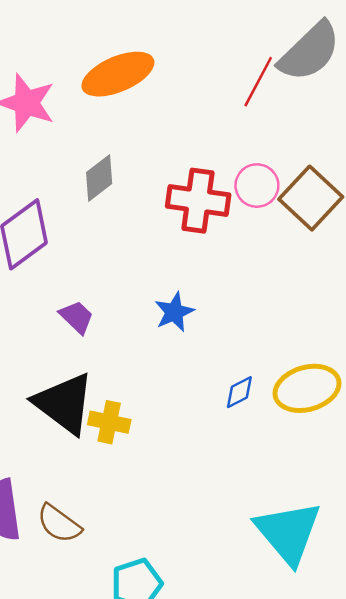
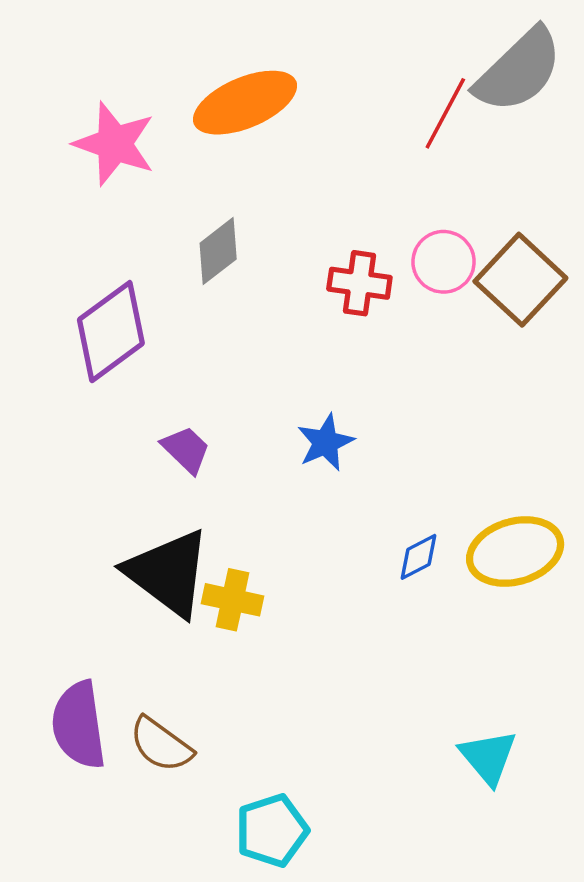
red cross: (198, 201) -> (359, 283), size x0.7
cyan triangle: (288, 532) -> (488, 757), size x0.6

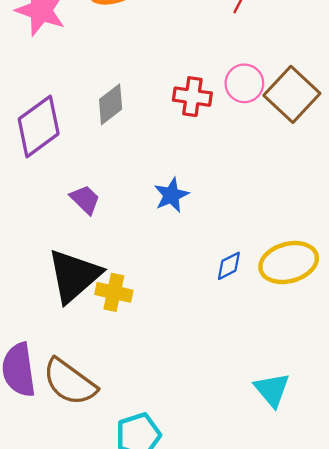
gray diamond: (218, 251) -> (111, 104), moved
black triangle: (168, 573) -> (74, 276), turned 42
brown semicircle: (161, 745) -> (70, 382), size x1.4

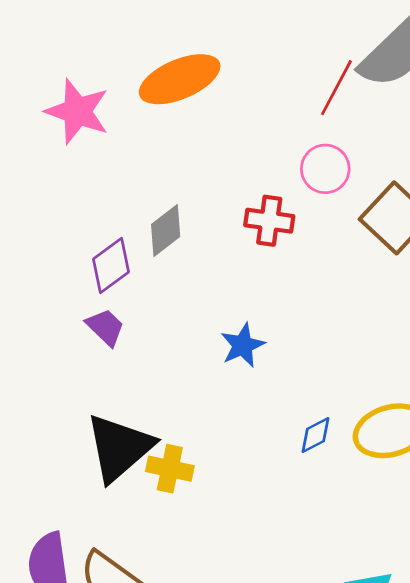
pink circle: (244, 83) -> (325, 169), moved
purple diamond: (39, 126) -> (111, 266), moved, size x0.7
purple trapezoid: (85, 199) -> (105, 327), moved

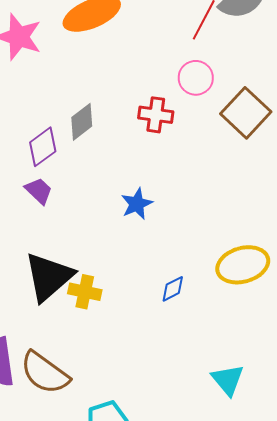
blue diamond: (315, 435) -> (173, 289), moved

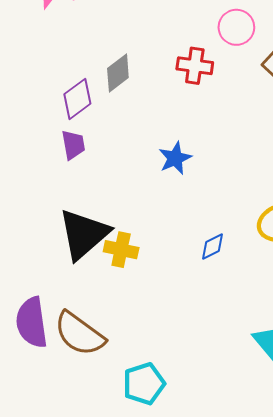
purple trapezoid: (39, 191) -> (73, 145), turned 36

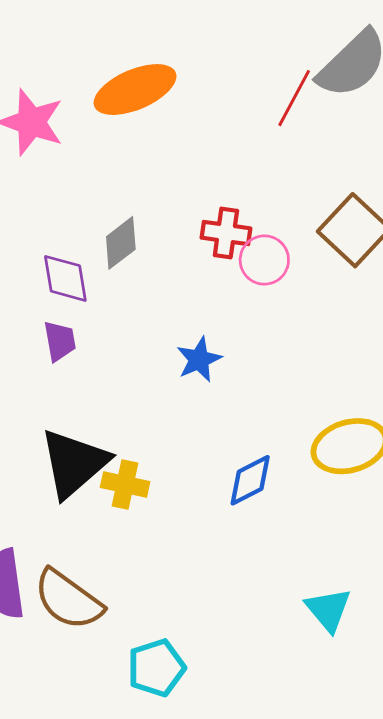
pink circle: (236, 27) -> (264, 260), moved
purple diamond: (77, 99) -> (65, 278), turned -63
blue diamond: (212, 247) -> (250, 480), size x1.4

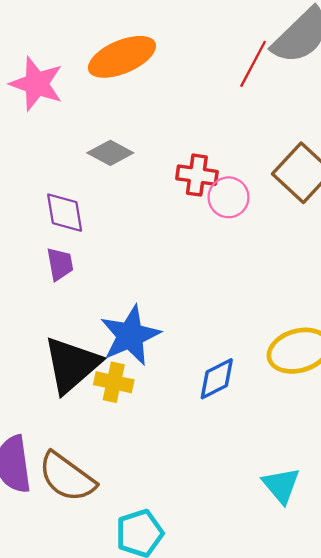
gray diamond: (121, 243) -> (110, 153), moved, turned 66
blue star: (199, 359) -> (130, 335), moved, size x1.6

